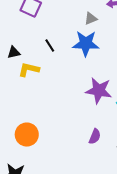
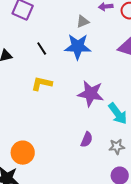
yellow L-shape: (29, 70) -> (42, 84), moved
orange circle: (27, 134) -> (23, 153), moved

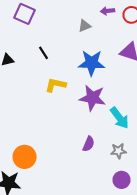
blue star: (78, 47) -> (92, 63), moved
yellow L-shape: (42, 84) -> (56, 85), moved

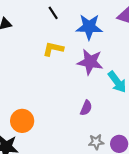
black line: (44, 53) -> (53, 13), moved
gray star: (118, 151) -> (96, 142), moved

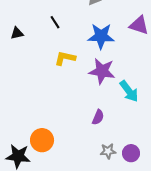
black line: (53, 13) -> (55, 22), moved
orange circle: (22, 121) -> (42, 140), moved

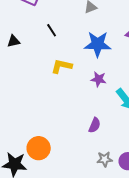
purple star: (102, 71) -> (99, 79), size x0.6

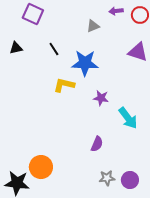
black triangle: (14, 41) -> (16, 48), moved
blue star: (98, 44) -> (85, 63), moved

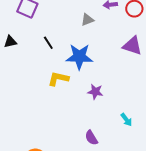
cyan arrow: (128, 118) -> (126, 120), moved, size x0.6
purple semicircle: (97, 144) -> (91, 138), turned 126

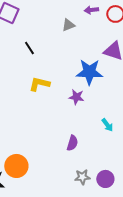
blue star: (79, 57) -> (89, 72), moved
purple semicircle: (91, 138) -> (72, 143), turned -133

